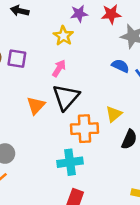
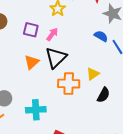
purple square: (17, 59) -> (31, 30), moved
cyan cross: (70, 162) -> (36, 110), moved

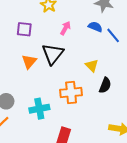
pink arrow: (52, 34) -> (65, 28), moved
yellow triangle: (93, 74) -> (92, 66), turned -32
orange cross: (69, 84) -> (71, 93), moved

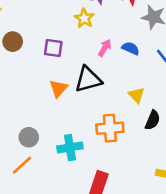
blue semicircle: (95, 27) -> (131, 48), moved
black triangle: (53, 54) -> (88, 79), turned 35

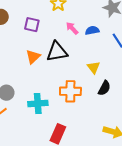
pink arrow: (105, 48) -> (72, 28), turned -80
blue semicircle: (131, 48) -> (92, 30), turned -40

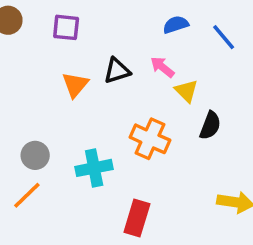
pink arrow: (72, 28) -> (162, 67), moved
black triangle: (57, 52) -> (117, 71), size x0.7
orange cross: (70, 91) -> (150, 139), turned 30

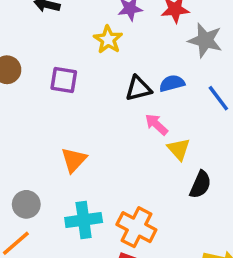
black triangle: (117, 71) -> (138, 89), moved
orange triangle: (75, 85) -> (74, 160), moved
orange cross: (150, 139) -> (136, 227), moved

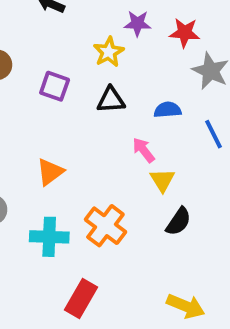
black triangle: (138, 89) -> (111, 100), moved
orange cross: (136, 227) -> (105, 226), moved

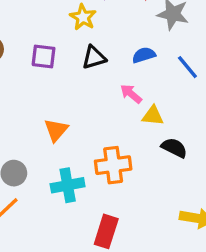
yellow triangle: (162, 180) -> (153, 116), turned -40
black semicircle: (178, 221) -> (174, 148), turned -85
orange cross: (105, 226) -> (113, 165), turned -32

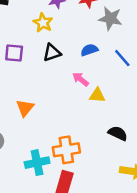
black semicircle: (174, 148) -> (118, 133), moved
orange cross: (113, 165) -> (66, 150), moved
cyan cross: (68, 185) -> (37, 163), moved

